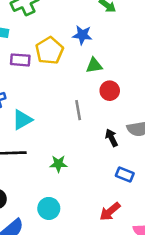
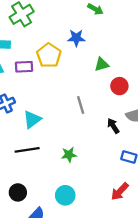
green triangle: (94, 65) -> (102, 64), moved
red circle: (110, 91) -> (119, 86), moved

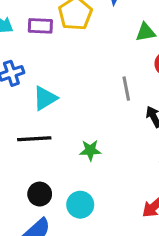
gray line: (81, 105) -> (126, 89), moved
black circle: (18, 192) -> (40, 194), moved

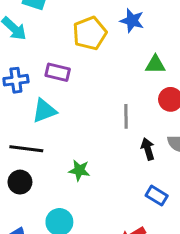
purple rectangle: (40, 26) -> (58, 72), moved
black circle: (40, 194) -> (20, 182), moved

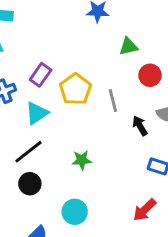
yellow pentagon: (90, 33) -> (75, 89), moved
purple rectangle: (58, 72) -> (41, 75), turned -55
black line: (26, 149) -> (28, 152), turned -32

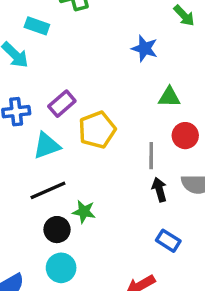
gray line: (113, 100) -> (151, 156), moved
black line: (28, 152) -> (48, 190), moved
black circle: (30, 184) -> (57, 230), moved

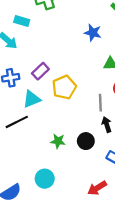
black line: (48, 190) -> (17, 122), moved
black circle: (57, 230) -> (86, 141), moved

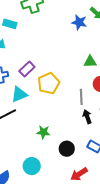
blue star: (93, 33) -> (79, 22), moved
black circle: (86, 141) -> (67, 149), moved

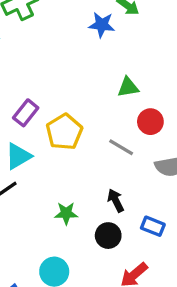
gray line: (81, 97) -> (121, 147), turned -49
black arrow: (87, 117) -> (116, 200), moved

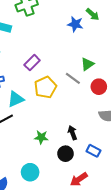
green triangle: (128, 87) -> (87, 64), turned -32
purple rectangle: (26, 113) -> (32, 63), moved
gray line: (121, 147) -> (73, 78), moved

